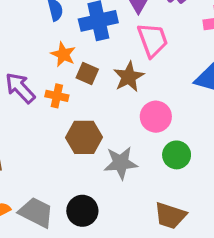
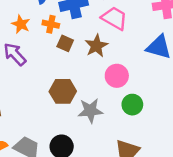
pink trapezoid: (153, 40) -> (114, 18), turned -40
orange star: (63, 54) -> (21, 24), moved
orange cross: (57, 96) -> (51, 24), moved

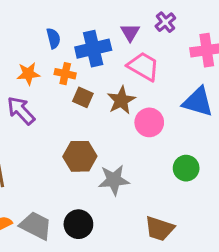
orange star: (21, 24) -> (28, 74), turned -30
pink circle: (117, 76) -> (149, 122), moved
green circle: (132, 105) -> (186, 168), moved

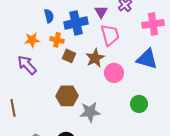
pink trapezoid: (143, 66) -> (110, 35), turned 45

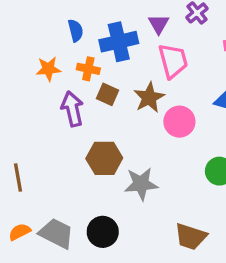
purple arrow: (27, 65) -> (72, 109), moved, turned 30

